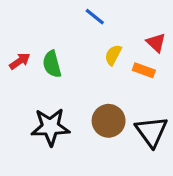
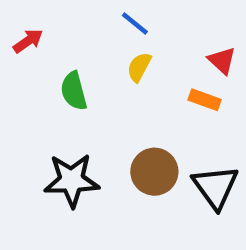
yellow semicircle: (113, 55) -> (139, 67), moved
red arrow: (20, 61) -> (28, 41), moved

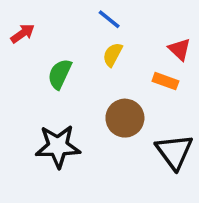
green semicircle: (74, 91) -> (60, 74), turned 40
brown circle: (154, 172) -> (125, 118), moved

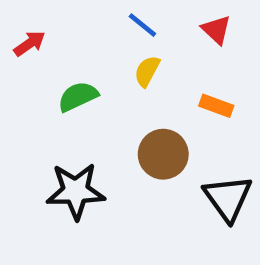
red triangle: (180, 49) -> (216, 30), moved
green semicircle: (60, 74) -> (78, 97), turned 40

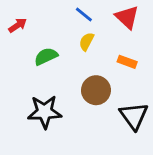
red triangle: (216, 30) -> (127, 17), size x1.4

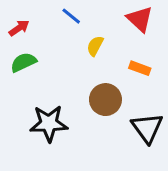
blue line: (84, 14) -> (71, 16), moved
green semicircle: (46, 56) -> (23, 62), moved

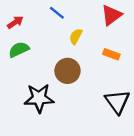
red triangle: (140, 19) -> (111, 15), turned 40
brown circle: (105, 100) -> (67, 71), moved

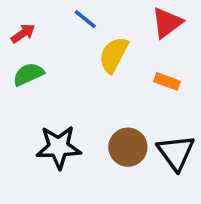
yellow semicircle: (76, 36) -> (114, 55), size x1.5
brown circle: (67, 71) -> (128, 147), moved

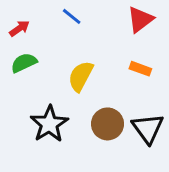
yellow semicircle: (114, 55) -> (81, 76), moved
black star: (59, 147) -> (49, 124), turned -30

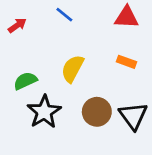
red triangle: (140, 19) -> (126, 17), turned 40
green semicircle: (24, 63) -> (25, 81), moved

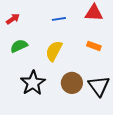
blue line: (64, 15) -> (59, 19), moved, turned -48
green semicircle: (25, 81) -> (19, 46), moved

